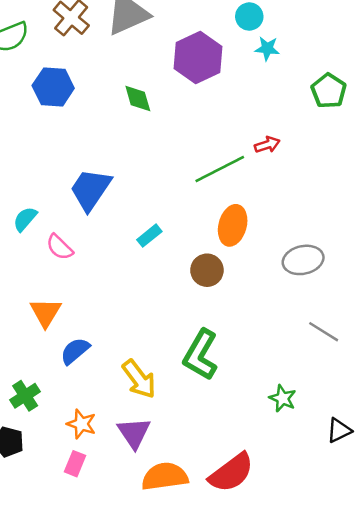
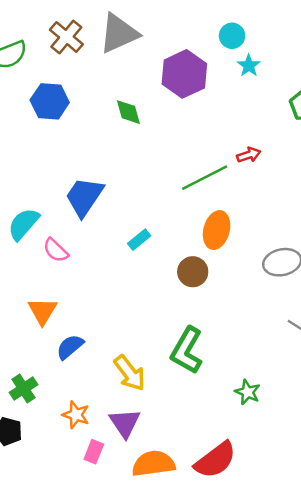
cyan star: (267, 49) -> (249, 66), turned 30
cyan semicircle: (25, 219) -> (23, 224), size x1.4
green star: (283, 398) -> (248, 392), moved
pink rectangle: (75, 464) -> (94, 452), moved

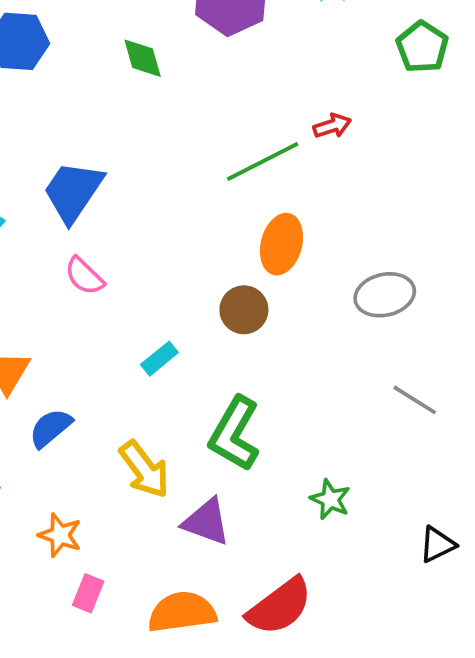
cyan rectangle: (139, 240) -> (159, 359), moved
pink semicircle: (56, 250) -> (84, 276), moved
purple triangle: (125, 423) -> (206, 522), moved, turned -36

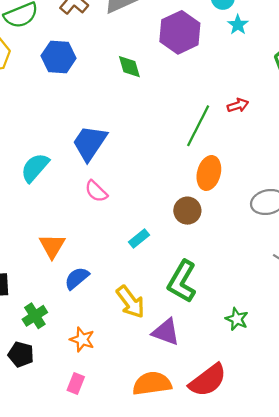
green line: (263, 161) -> (198, 126), turned -36
pink rectangle: (88, 593) -> (76, 383), moved

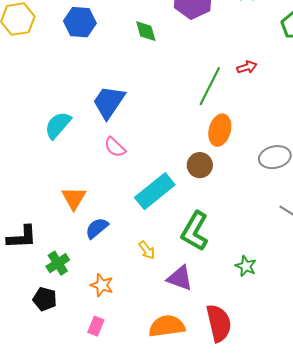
cyan rectangle: (139, 238) -> (155, 191), size x2.0
yellow arrow: (130, 302) -> (147, 250), size x0.6
red semicircle: (208, 380) -> (219, 323), turned -66

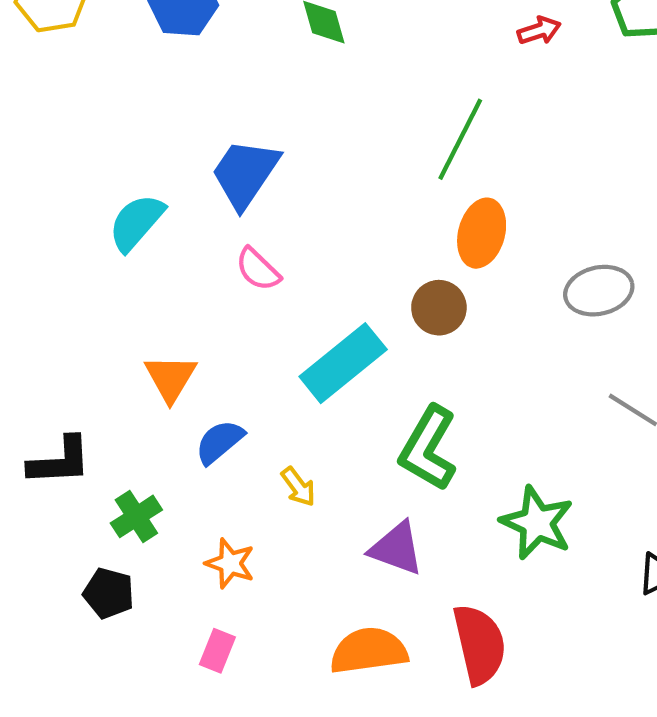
red arrow: (247, 67) -> (539, 31), moved
yellow arrow: (147, 250) -> (298, 487), moved
green star: (246, 266) -> (537, 523), size x1.6

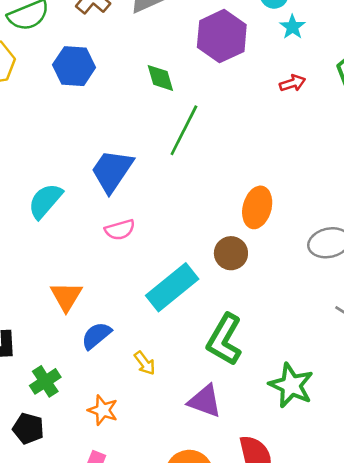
green line: (460, 139) -> (184, 130), moved
pink semicircle: (258, 269) -> (120, 230), turned -60

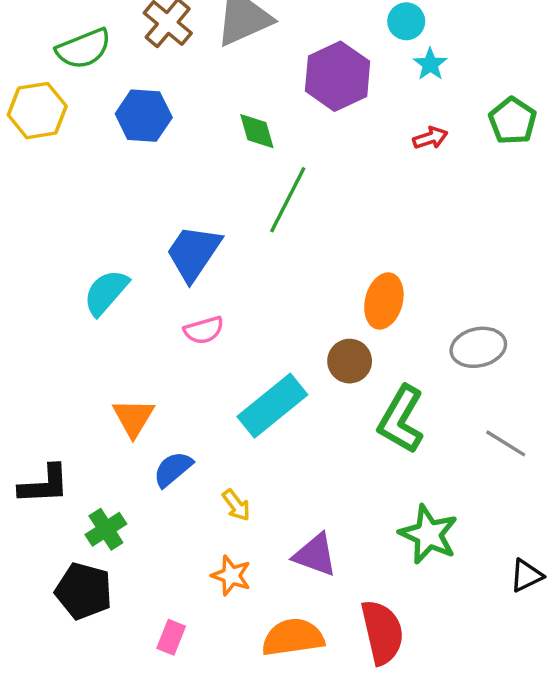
green L-shape: (224, 340) -> (401, 419), moved
orange star: (103, 410) -> (231, 576), moved
black pentagon: (28, 428) -> (84, 591), size x1.4

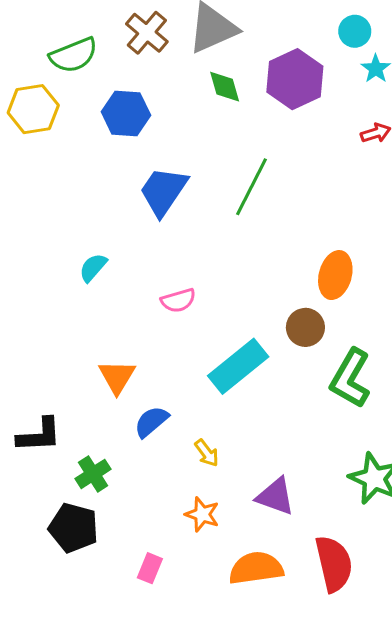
green diamond: (257, 131) -> (225, 87), moved
blue trapezoid: (193, 253) -> (163, 191), moved
cyan semicircle: (106, 292) -> (93, 268), size x0.7

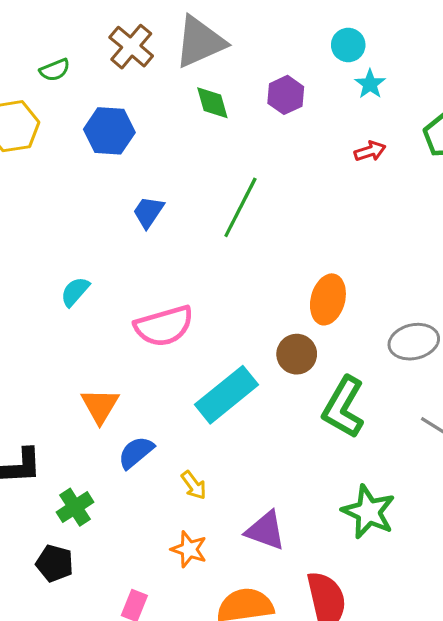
green semicircle: (74, 55) -> (55, 70), size x0.6
purple hexagon: (295, 79) -> (286, 95), size x0.6
blue trapezoid: (163, 191) -> (148, 212), size x0.6
pink semicircle: (178, 300) -> (164, 326), size x1.6
black pentagon: (74, 528) -> (55, 563), size x0.7

